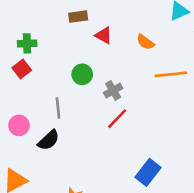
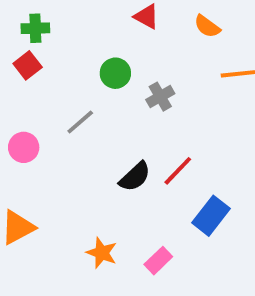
gray line: (58, 108) -> (80, 122), turned 55
red line: (117, 119) -> (178, 171), moved
black semicircle: (49, 140) -> (135, 177), moved

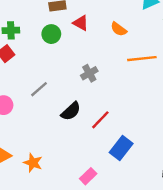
green circle: (115, 73) -> (51, 34), moved
black semicircle: (135, 177) -> (71, 111), moved
orange star: (102, 253) -> (33, 163), moved

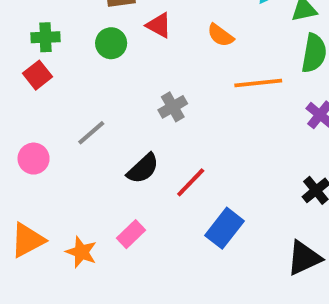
pink rectangle: (88, 176) -> (131, 234), moved

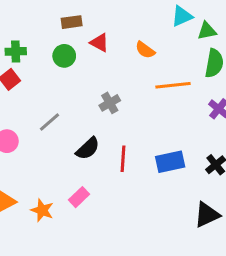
red line: (191, 182) -> (123, 159), turned -40
blue rectangle: (224, 228) -> (170, 162), moved, turned 40

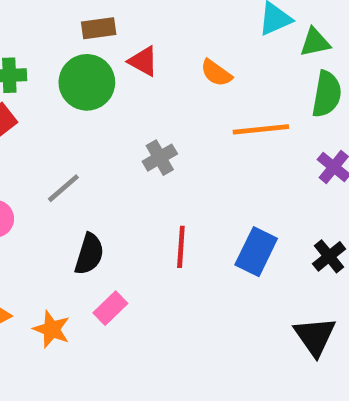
green circle: (64, 56) -> (87, 82), size x1.5
black semicircle: (88, 149) -> (89, 254), moved, turned -30
blue rectangle: (170, 162) -> (256, 252), turned -52
black triangle: (207, 215) -> (315, 336), turned -40

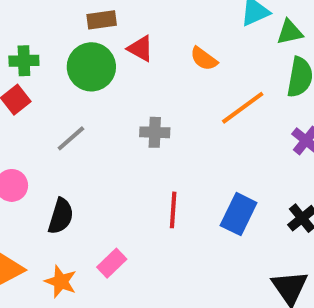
orange line: (261, 129) -> (243, 108), turned -30
gray cross: (160, 158) -> (155, 132), turned 32
gray line: (63, 188) -> (71, 138), moved
black semicircle: (89, 254) -> (61, 216), moved

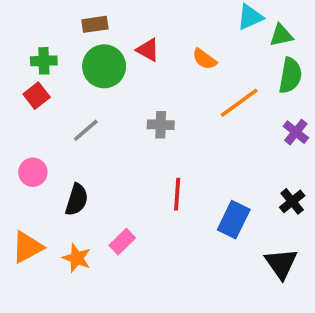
brown rectangle: (102, 20) -> (95, 24), moved
blue rectangle: (239, 214) -> (234, 220), moved

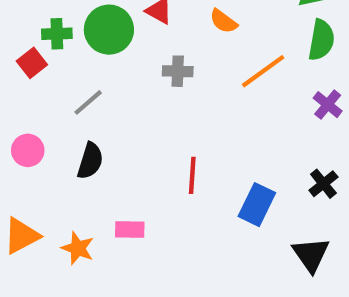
green cross: (44, 61) -> (57, 34), moved
gray cross: (161, 125) -> (178, 71), moved
black semicircle: (77, 200) -> (90, 161), moved
pink rectangle: (122, 242) -> (130, 230), turned 45

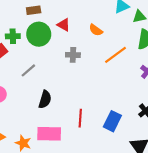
black semicircle: (90, 161) -> (45, 99), moved
red line: (192, 175) -> (80, 118), moved
pink rectangle: (130, 230) -> (49, 134), size x1.6

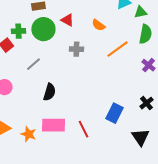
red line: (80, 118) -> (83, 129), moved, turned -30

